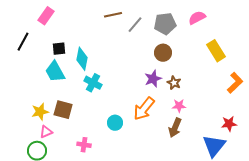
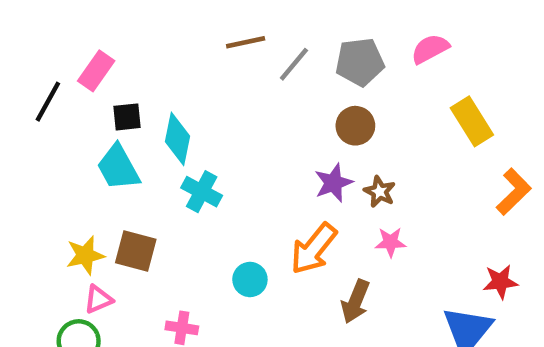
pink rectangle: (46, 16) -> (96, 71), moved
brown arrow: (175, 128) -> (355, 301), moved

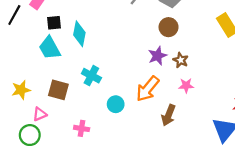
cyan cross: (202, 192) -> (91, 76), moved
yellow star: (85, 255) -> (21, 90), moved

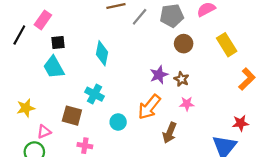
brown circle: (169, 27) -> (184, 44), moved
cyan diamond: (79, 34) -> (102, 53), moved
brown square: (58, 90) -> (72, 116), moved

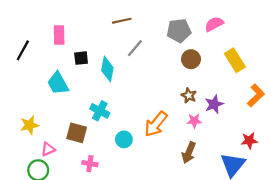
gray line: (140, 17) -> (135, 48), moved
pink rectangle: (43, 20) -> (59, 35), moved, turned -36
black square: (58, 43) -> (81, 58), moved
purple star: (159, 75) -> (214, 104), moved
brown arrow: (170, 133) -> (189, 153), moved

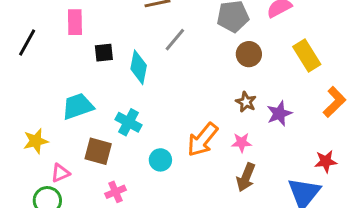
cyan trapezoid: (58, 83) -> (78, 106), moved, turned 100
pink star: (194, 121) -> (242, 143), moved
pink cross: (90, 164) -> (115, 192), turned -32

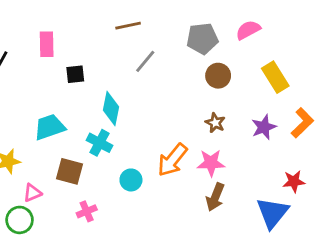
cyan diamond: (139, 67) -> (111, 109), moved
purple star: (279, 114) -> (264, 127), moved
pink star: (242, 143) -> (211, 163), size x1.4

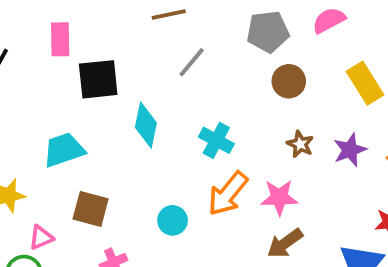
black square: (75, 74) -> (98, 79), size x1.6
brown star: (215, 123) -> (300, 144), moved
cyan cross: (100, 143) -> (216, 140), moved
brown arrow: (215, 197) -> (285, 243), turned 32

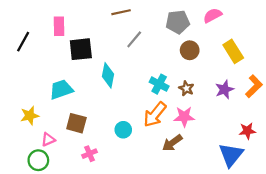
cyan cross: (216, 140) -> (159, 84), moved
brown star: (300, 144) -> (186, 88), moved
brown arrow: (285, 243) -> (172, 143), moved

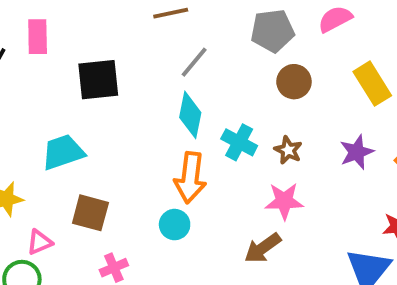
pink rectangle: (59, 26) -> (38, 37), moved
cyan diamond: (108, 75) -> (190, 115), moved
orange arrow: (155, 114) -> (190, 178), moved, turned -32

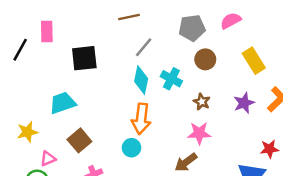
cyan cross: (239, 142) -> (171, 79), moved
brown square: (90, 213) -> (79, 140), turned 35

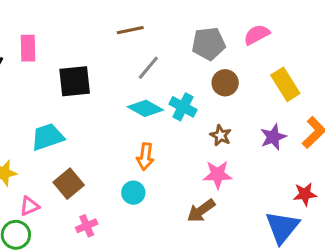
cyan diamond: (141, 80) -> (145, 108), turned -72
orange arrow: (141, 119) -> (145, 157), size x0.7

